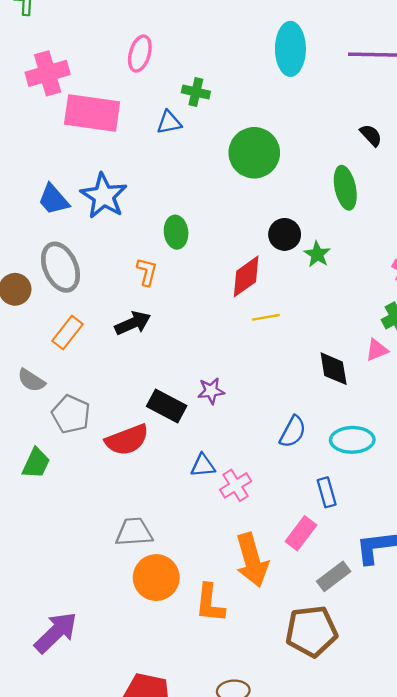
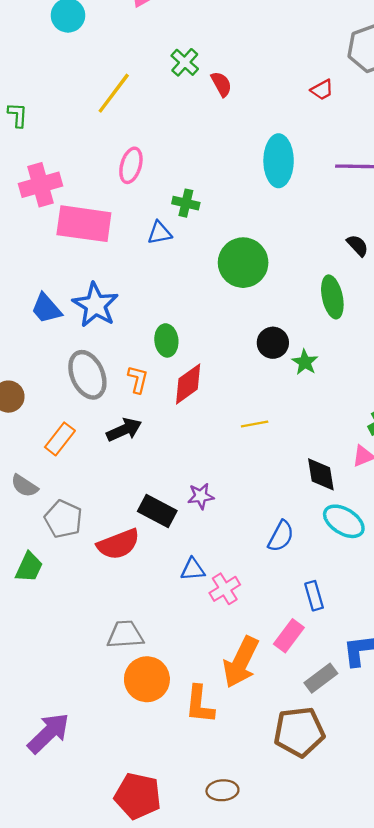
gray ellipse: (60, 267) -> (87, 375), moved
red diamond: (246, 276) -> (188, 384), moved
cyan ellipse: (352, 440) -> (344, 521), moved, turned 33
orange arrow: (252, 560) -> (241, 662), turned 42

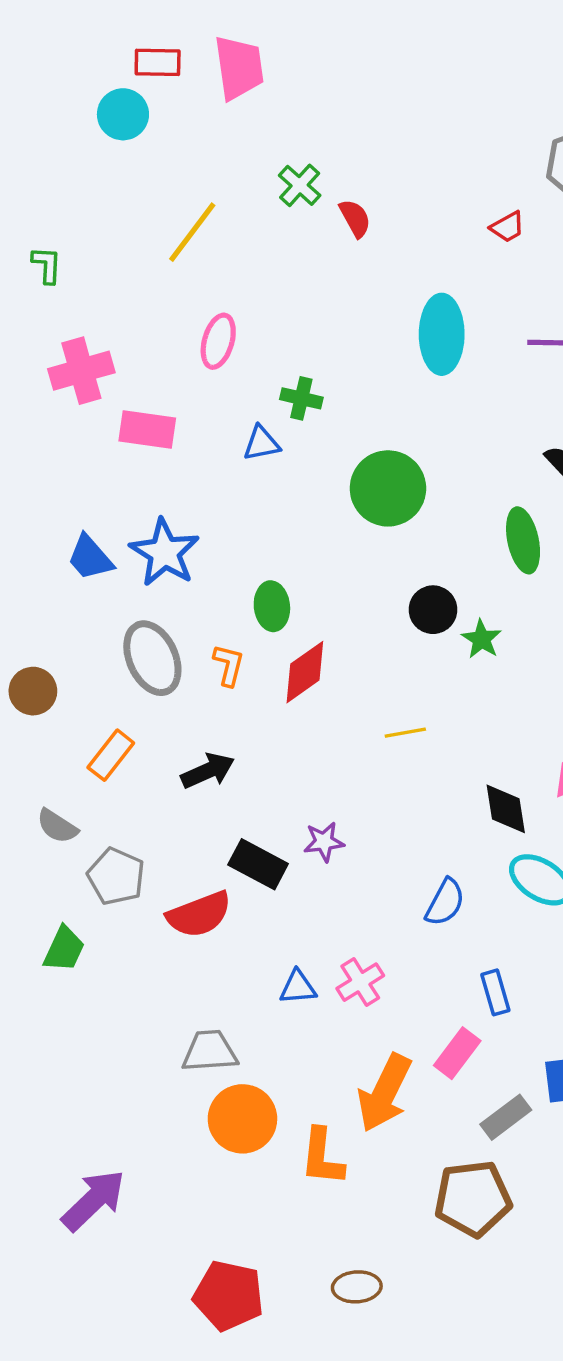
pink rectangle: (84, 224) -> (147, 430), size x0.7
black arrow: (124, 430) -> (208, 771), moved
blue triangle: (193, 569) -> (298, 987), moved

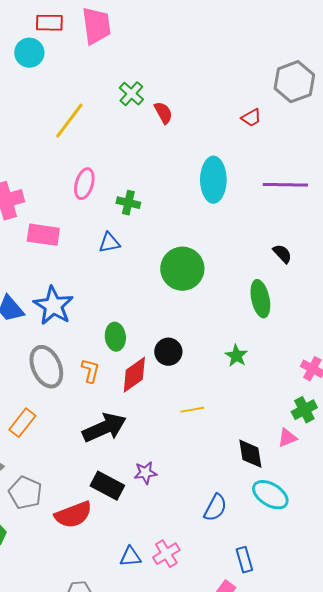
green cross: (301, 398) -> (128, 203), moved
black circle: (433, 610) -> (168, 352), moved
black arrow: (208, 771) -> (104, 428), moved, size x1.4

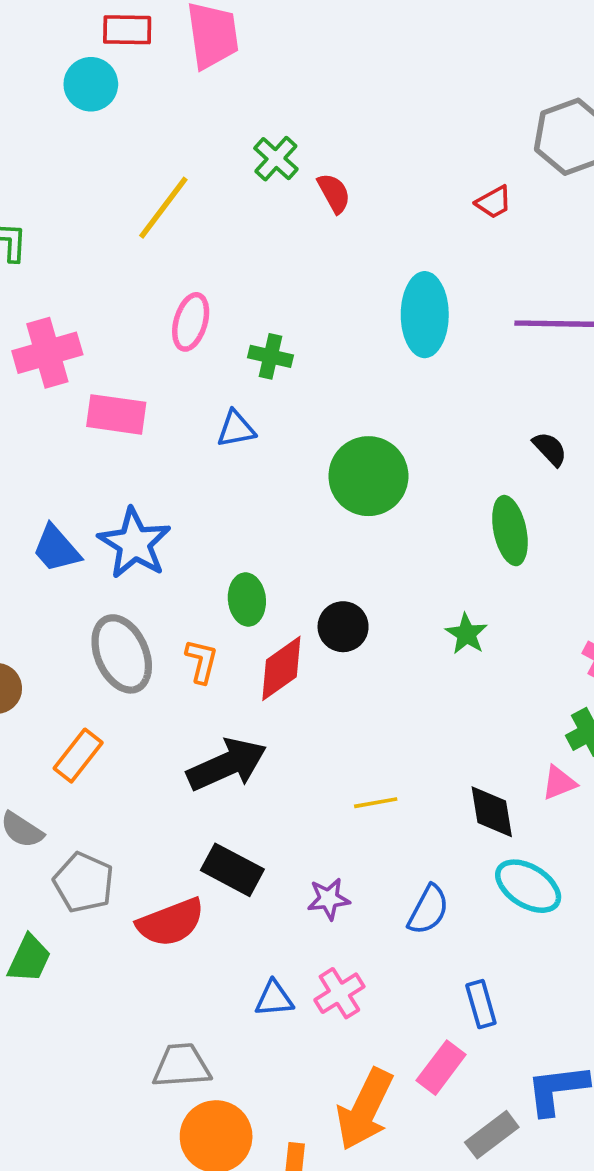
yellow line: (192, 410) -> (376, 803), moved
purple star: (145, 473) -> (329, 899), moved

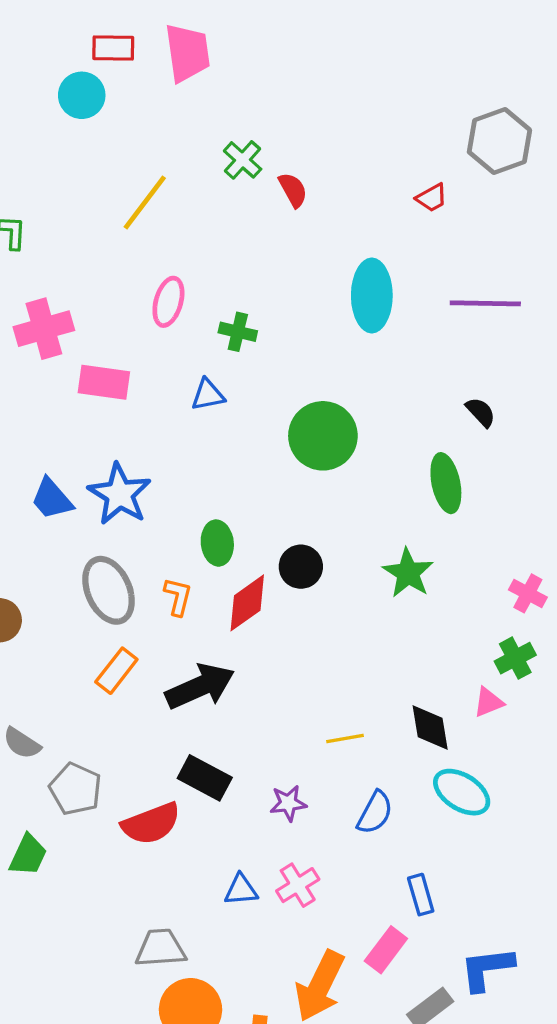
green star: (466, 634) -> (408, 573), size x1.4
orange rectangle: (78, 756) -> (116, 671), moved
yellow line: (376, 803) -> (345, 738), moved

